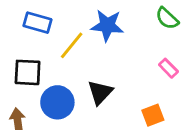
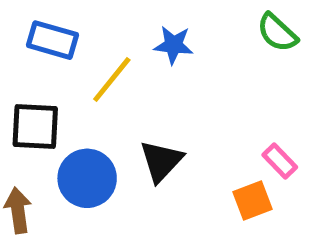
blue star: (107, 25) -> (174, 45), size x0.7
pink rectangle: (168, 68) -> (280, 161), moved

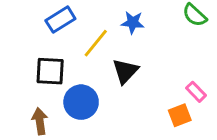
blue rectangle: (53, 40) -> (60, 20), turned -48
black triangle: (161, 161) -> (125, 71), moved

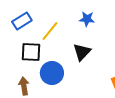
blue rectangle: (60, 20) -> (22, 21), moved
yellow line: (96, 43) -> (50, 31), moved

